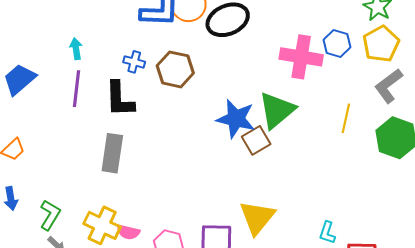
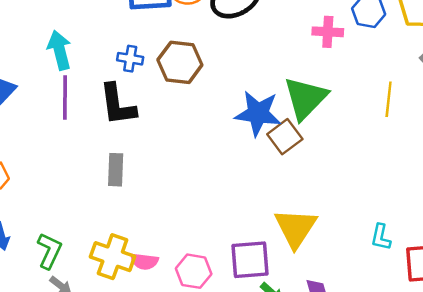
cyan arrow: (76, 49) -> (59, 50), size x1.5
pink cross: (301, 57) -> (328, 32), size x0.6
gray rectangle: (112, 153) -> (116, 170), size x0.7

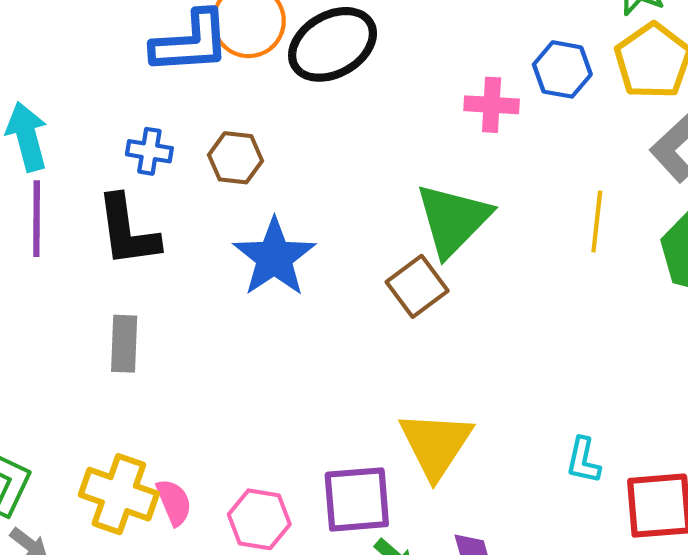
brown hexagon: (180, 62) -> (236, 158), size x0.7
blue star: (258, 113) -> (274, 257), moved, turned 30
pink semicircle: (144, 261) -> (174, 502), turned -120

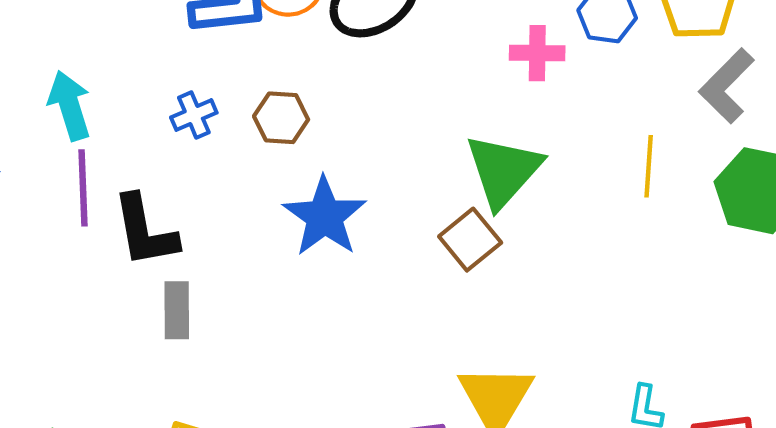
blue cross: (149, 151) -> (194, 115), turned -30
black L-shape: (128, 231) -> (145, 231), moved

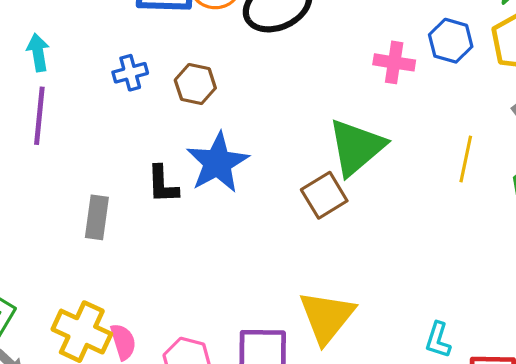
cyan arrow: (70, 106) -> (38, 53), size x0.7
black L-shape: (145, 231) -> (163, 184), moved, size x0.7

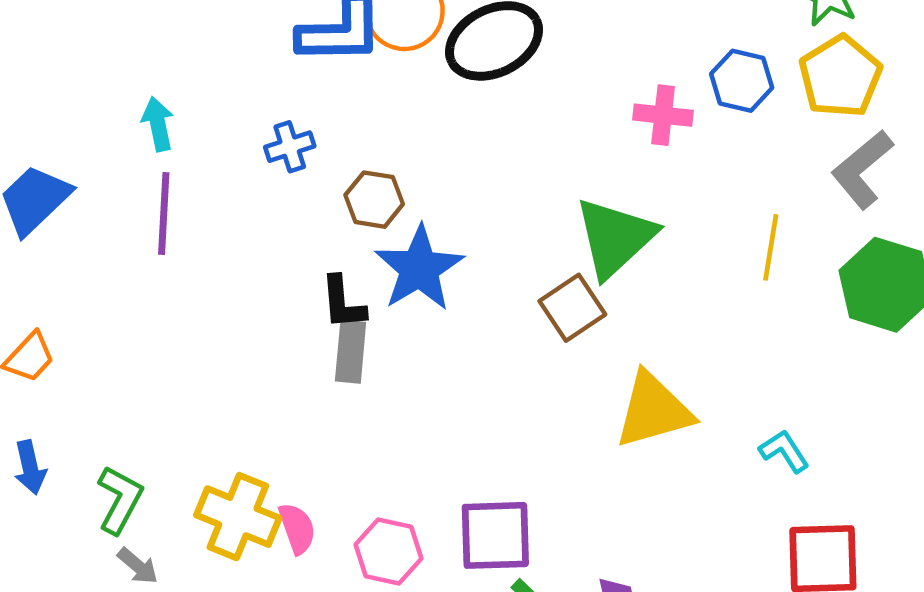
brown hexagon: (195, 84) -> (374, 200), moved
gray rectangle: (97, 217) -> (351, 352), moved
yellow triangle: (327, 317) -> (653, 410), moved, turned 38
cyan L-shape: (438, 340) -> (784, 451), moved, turned 132

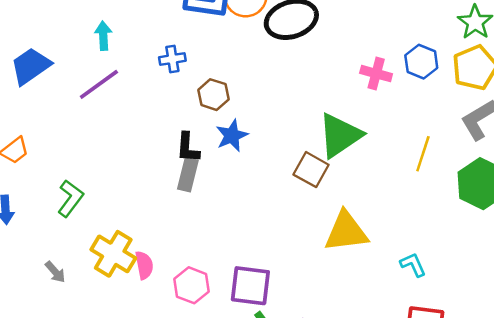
purple line: (164, 214) -> (99, 84), turned 42
blue star: (419, 268) -> (232, 136), size x0.7
brown square: (572, 308) -> (311, 170), turned -36
green L-shape: (120, 500) -> (70, 198), moved

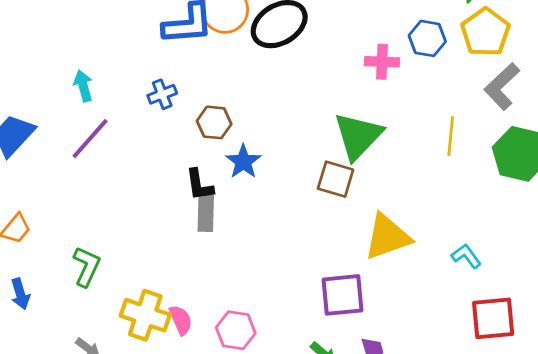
purple square: (250, 286) -> (343, 295), moved

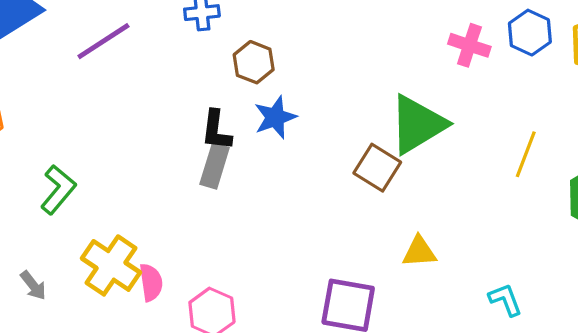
yellow triangle: (387, 237) -> (419, 252), size x0.6

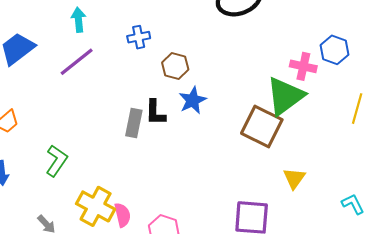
blue hexagon: (530, 33) -> (334, 50), moved
pink cross: (469, 45) -> (303, 66), moved
gray rectangle: (215, 166) -> (134, 123), moved
brown square: (377, 168) -> (262, 127), size x1.4
yellow triangle: (419, 252) -> (294, 178), turned -45

